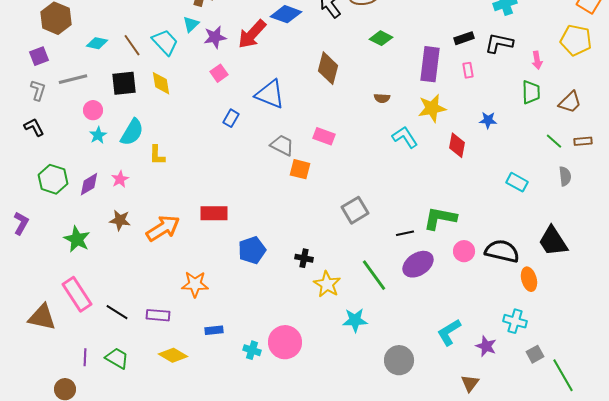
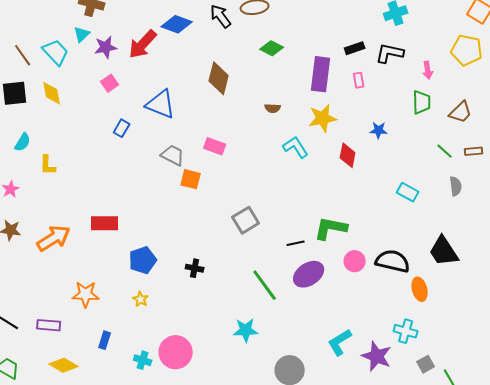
cyan semicircle: (132, 132) -> (23, 142), size x0.7
yellow star: (327, 284) -> (141, 299), moved, size x0.6
blue rectangle: (214, 330) -> (105, 340), turned -66
purple star: (486, 346) -> (377, 356), size x1.4

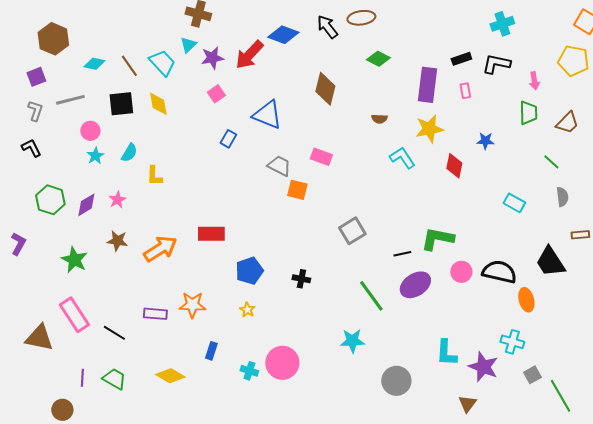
brown rectangle: (474, 151) -> (580, 235), moved
purple rectangle: (49, 325) -> (155, 314), moved
cyan L-shape: (340, 342) -> (446, 353), turned -56

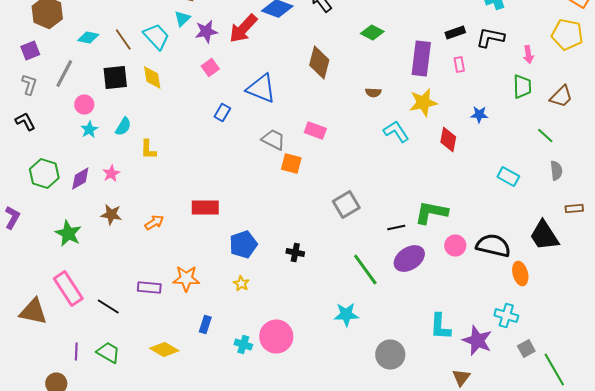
gray line: (70, 100) -> (64, 74), turned -48
orange arrow: (160, 249) -> (154, 222), size x0.6

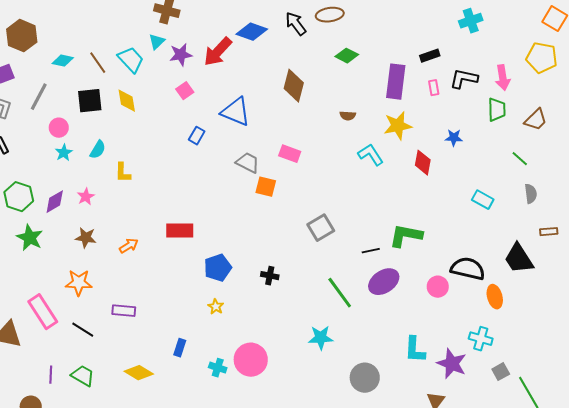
black L-shape: (490, 38) -> (464, 79), moved
pink arrow: (528, 54) -> (503, 78), size x1.4
green star: (68, 234) -> (30, 238), moved
pink circle: (455, 246) -> (438, 287), moved
orange star: (186, 278) -> (79, 283), moved

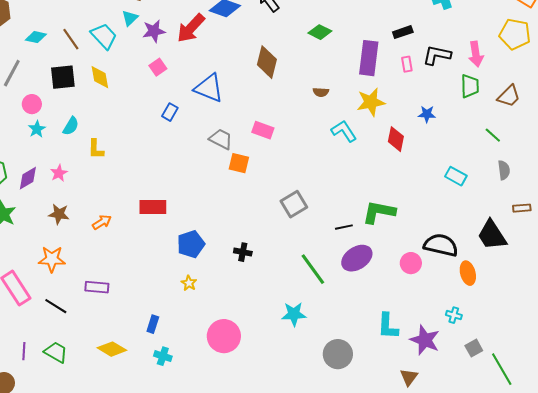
cyan cross: (481, 339) -> (454, 315), size x0.7
cyan cross: (218, 368) -> (163, 356), moved

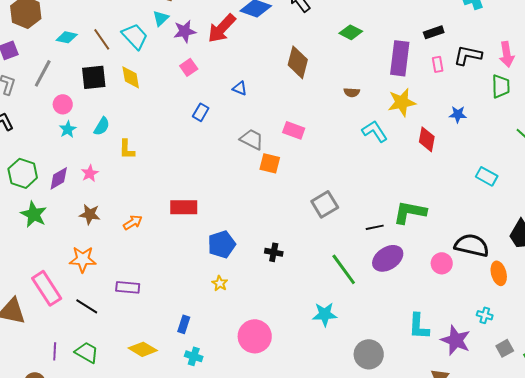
blue triangle: (209, 88) -> (240, 88), size x0.5

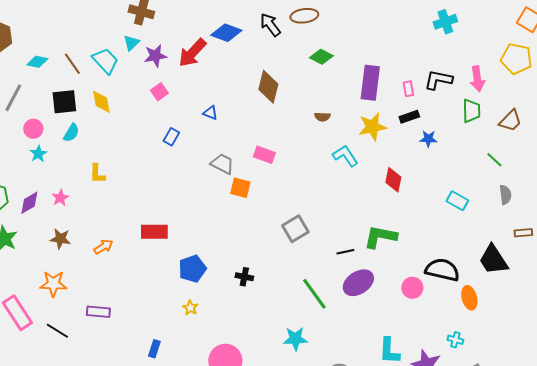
black rectangle: (434, 32) -> (409, 117), moved
cyan semicircle: (102, 126) -> (71, 133), moved
red diamond: (427, 139) -> (393, 180), moved

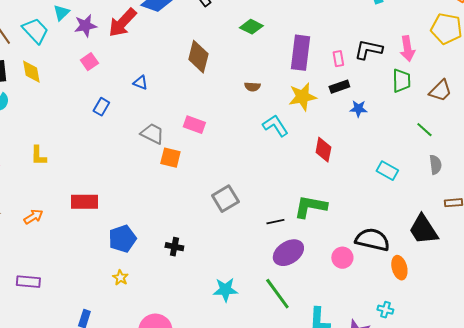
yellow L-shape: (97, 174) -> (38, 156), moved
green line: (314, 294) -> (277, 294), moved
cyan star: (295, 339) -> (225, 290), moved

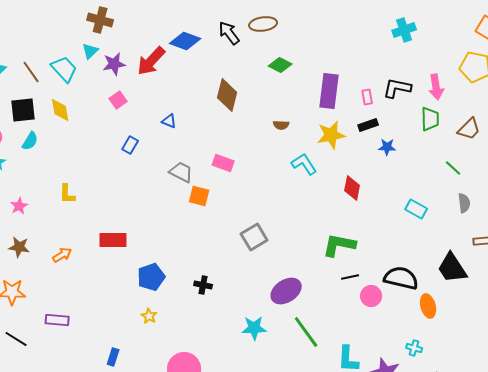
black line: (275, 222) -> (350, 277), moved
purple ellipse: (288, 253) -> (286, 291), moved

